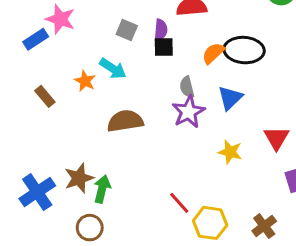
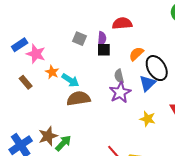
pink star: (60, 19) -> (36, 54), moved
black ellipse: (244, 50) -> (157, 68), moved, turned 55
cyan arrow: (113, 69) -> (70, 80), moved
green arrow: (102, 189) -> (63, 143), turned 30

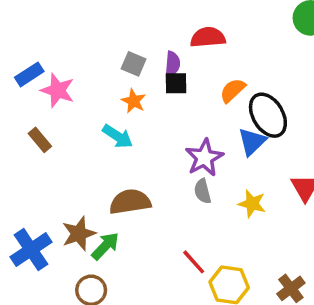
orange star: (52, 72) -> (134, 101), moved
gray semicircle: (119, 76) -> (203, 191), moved
brown semicircle: (78, 99) -> (130, 202), moved

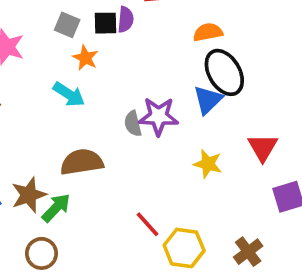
gray square: (134, 64) -> (67, 25), moved
black square: (176, 83) -> (105, 23), moved
orange semicircle: (233, 90) -> (208, 32), moved, turned 32
purple star: (204, 158) -> (158, 116), turned 30
gray semicircle: (203, 191) -> (133, 124), moved

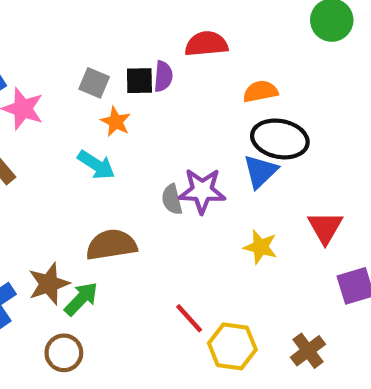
black ellipse: (224, 72) -> (280, 139), turned -48

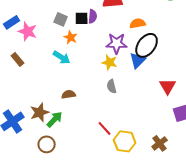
black ellipse: (280, 139) -> (147, 45), turned -65
purple star: (202, 191) -> (117, 43), moved
gray semicircle: (172, 199) -> (112, 86), moved
brown semicircle: (111, 245) -> (69, 94), size x0.6
yellow star: (260, 247) -> (110, 62), moved

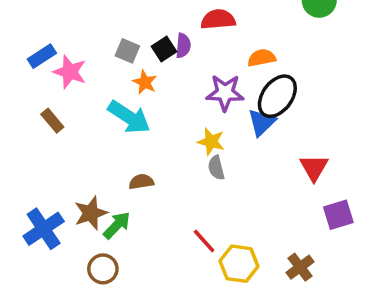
black square: (82, 18) -> (164, 49), turned -32
cyan arrow: (62, 57) -> (129, 117), size x1.4
yellow star: (110, 62) -> (211, 142), moved

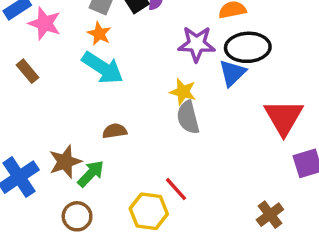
orange star: (145, 82) -> (99, 34), moved
black ellipse: (277, 96) -> (248, 47), turned 51
gray semicircle: (216, 168) -> (188, 117), size x1.4
red triangle: (314, 168) -> (284, 117), size x1.4
yellow hexagon: (239, 264) -> (149, 211), moved

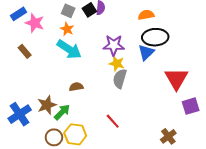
purple star: (197, 44) -> (114, 45), moved
gray semicircle: (188, 117) -> (120, 79), turned 30
yellow hexagon: (149, 211) -> (75, 134), moved

